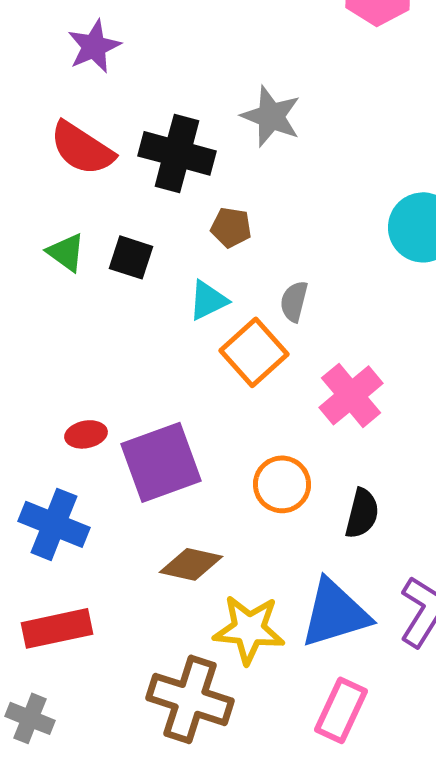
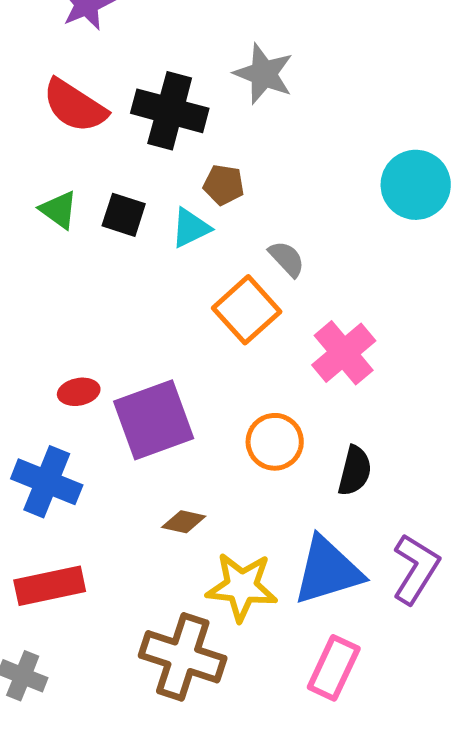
cyan triangle: (208, 300) -> (191, 228), moved
gray semicircle: (294, 301) -> (287, 259), turned 123
brown diamond: (191, 564) -> (184, 522), size x0.7

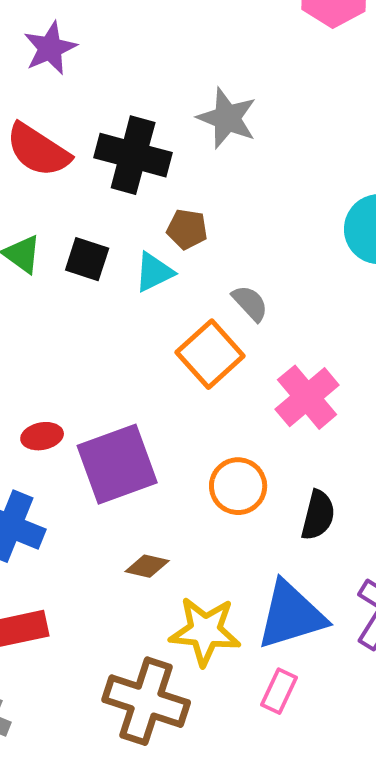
pink rectangle: (334, 668) -> (279, 691), moved, size x0.7

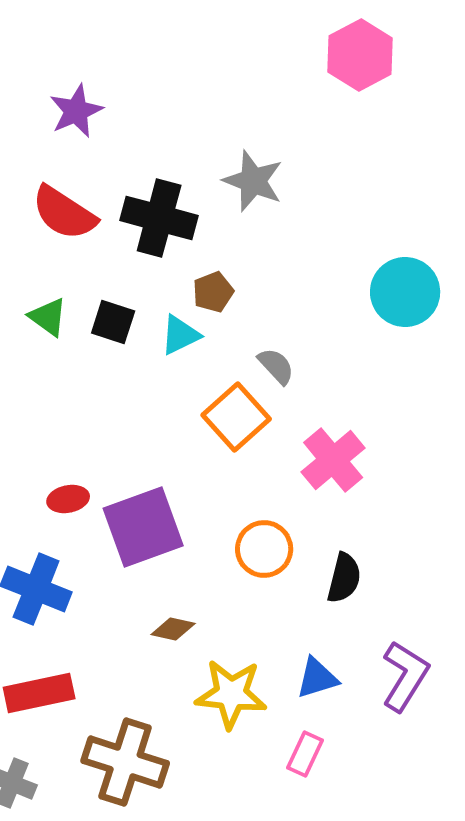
brown pentagon: (187, 229) -> (213, 292), turned -30
blue triangle: (291, 615) -> (317, 678), size x0.6
brown cross: (146, 701) -> (125, 762), moved

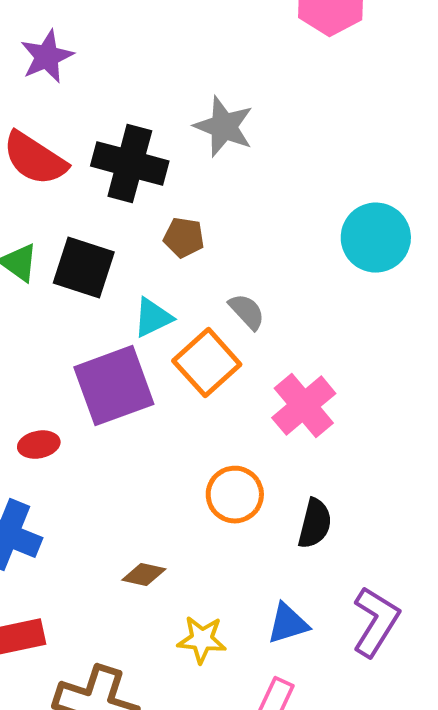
brown pentagon: (213, 292) -> (184, 238), turned 30
black square: (113, 322) -> (84, 268), size x1.4
cyan triangle: (180, 335) -> (153, 318), moved
purple square: (143, 527) -> (114, 386), moved
yellow star: (231, 694) -> (202, 640), size x0.7

